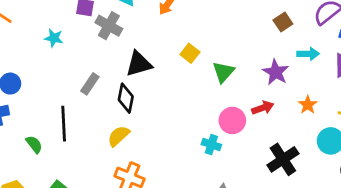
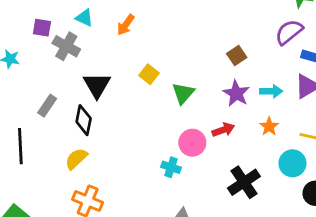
brown square: (283, 22) -> (237, 56), moved
cyan arrow: (308, 54) -> (271, 91), moved
black triangle: (139, 64) -> (97, 85), turned -44

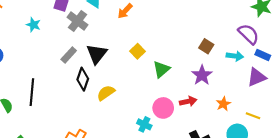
purple semicircle: (289, 32) -> (249, 34), turned 75
brown square: (237, 56) -> (206, 46), turned -32
cyan arrow: (271, 91) -> (235, 56), moved
gray rectangle: (47, 106) -> (69, 55), moved
yellow semicircle: (76, 159) -> (106, 93), moved

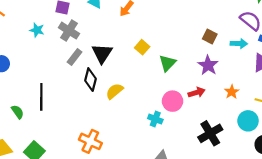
gray cross: (78, 21) -> (69, 31), moved

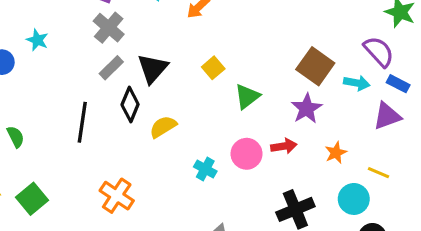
cyan star: (37, 30) -> (37, 40), moved
brown square: (210, 36) -> (315, 66), size x1.6
black line: (41, 97) -> (82, 122), moved
cyan cross: (155, 119) -> (205, 169), moved

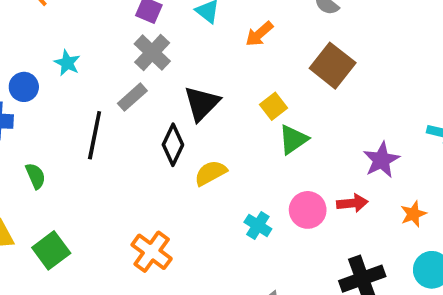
brown square: (315, 66) -> (333, 66), moved
gray rectangle: (111, 68) -> (132, 97), moved
green triangle: (247, 96) -> (293, 139), moved
black line: (82, 122) -> (95, 135), moved

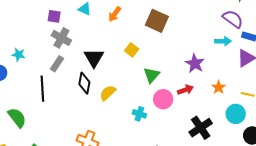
green triangle: (293, 139) -> (151, 75), moved
green semicircle: (35, 176) -> (17, 118), size x1.5

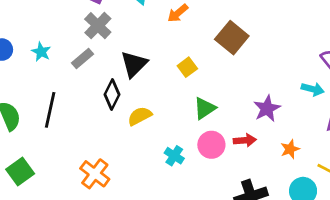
cyan star: (19, 55) -> (41, 52), moved
black line: (42, 89) -> (50, 110), moved

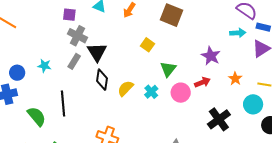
black triangle: (134, 64) -> (97, 52), moved
cyan cross: (174, 156) -> (151, 92), moved, turned 32

